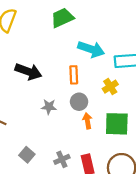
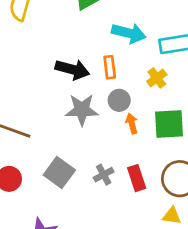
black arrow: (28, 72) -> (72, 69), moved
gray star: (49, 107) -> (82, 110), size x1.6
gray square: (27, 155) -> (59, 172), size x1.5

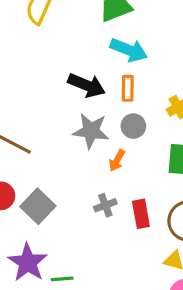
cyan arrow: (129, 33) -> (129, 50), moved
orange arrow: (132, 123) -> (117, 160), moved, turned -144
gray square: (59, 172) -> (38, 206), moved

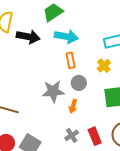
black arrow: (87, 85) -> (28, 37), moved

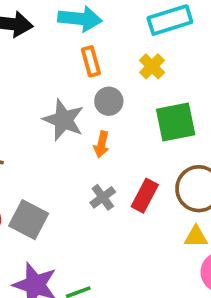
gray star: (53, 91) -> (64, 120), turned 30
red rectangle: (95, 136) -> (145, 196), turned 54

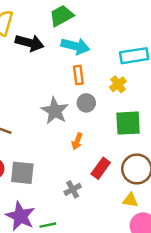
orange arrow: (101, 144) -> (77, 141), moved
gray cross: (103, 197) -> (73, 189), moved
gray square: (29, 220) -> (22, 173), turned -30

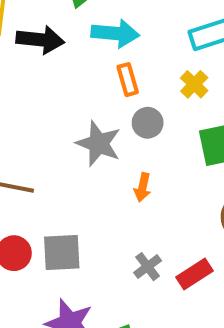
red rectangle: (101, 168) -> (195, 274), moved, turned 30

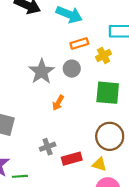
orange rectangle: (128, 80) -> (79, 44), moved, turned 72

